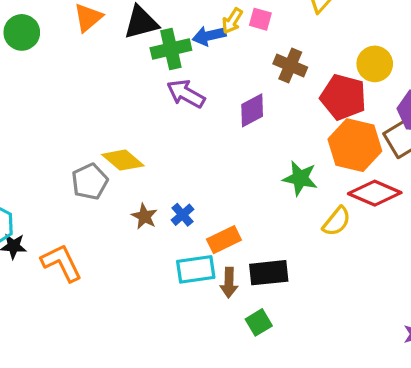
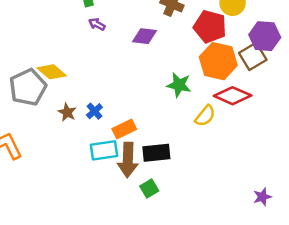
purple arrow: (186, 94) -> (97, 24), size x0.6
purple diamond: (252, 110) -> (144, 36), turned 35
gray pentagon: (90, 182) -> (28, 87), size x1.4
brown arrow: (229, 283) -> (128, 160), size x1.6

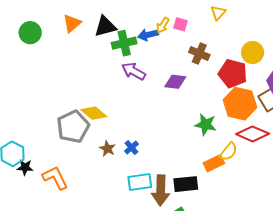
purple arrow: (97, 24) -> (134, 71), size x1.6
orange rectangle: (124, 129) -> (214, 163), moved

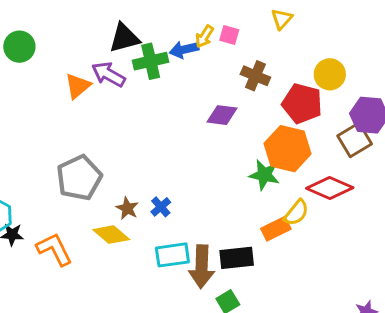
orange triangle: (72, 23) -> (78, 86), moved
purple arrow: (134, 71) -> (108, 74), moved
orange hexagon: (240, 104) -> (288, 149), moved
yellow diamond: (94, 113) -> (111, 235), moved

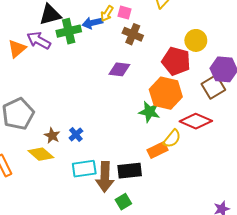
brown cross: (255, 76) -> (133, 34), moved

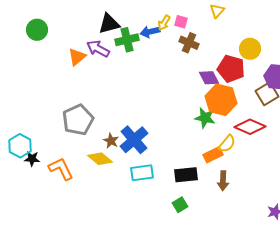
purple diamond: (119, 69) -> (209, 78), moved, turned 55
blue cross: (76, 134) -> (134, 140), size x2.0
brown arrow: (105, 177) -> (223, 181), moved, size x0.7

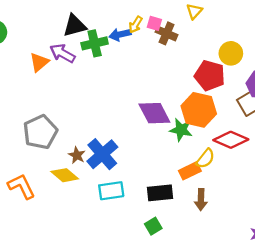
brown cross: (189, 43) -> (167, 33), moved
purple diamond: (209, 78) -> (154, 113), moved, size x1.4

